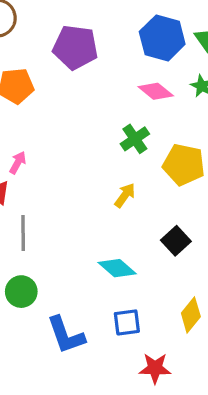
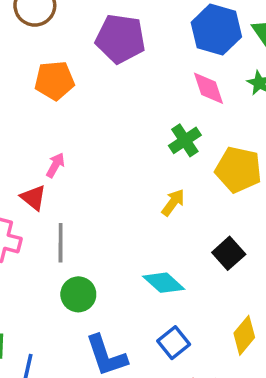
pink diamond: (156, 91) -> (208, 88), turned 32
green circle: (21, 292) -> (78, 294), moved
blue square: (127, 322) -> (174, 343), turned -32

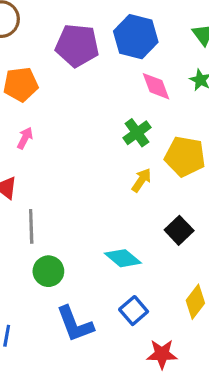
blue hexagon: (216, 30) -> (136, 37), moved
pink arrow: (55, 165) -> (25, 138), moved
yellow arrow: (173, 202) -> (142, 180), moved

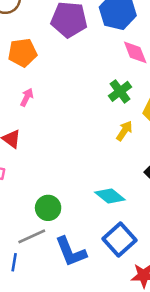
gray line: (31, 226) -> (32, 236), moved, turned 68
blue square: (134, 311) -> (120, 240), size x1.4

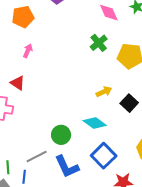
yellow arrow: (124, 131) -> (104, 92), moved, turned 35
green circle: (48, 208) -> (61, 135), moved

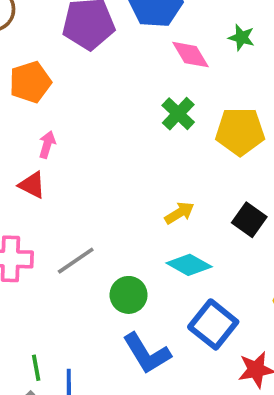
red triangle: (18, 83) -> (32, 185), moved
yellow arrow: (104, 92) -> (179, 213), moved
gray line: (37, 156) -> (76, 261), moved

